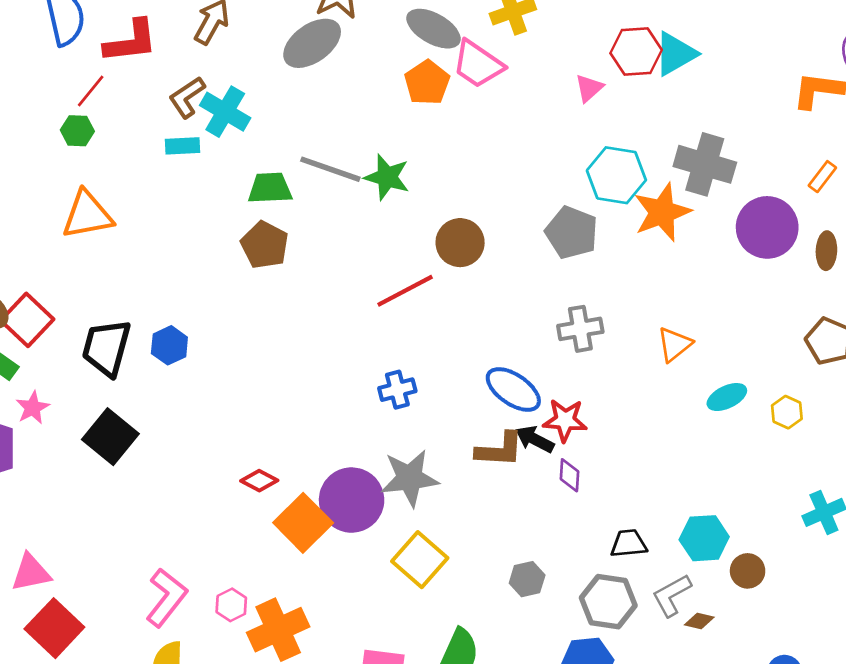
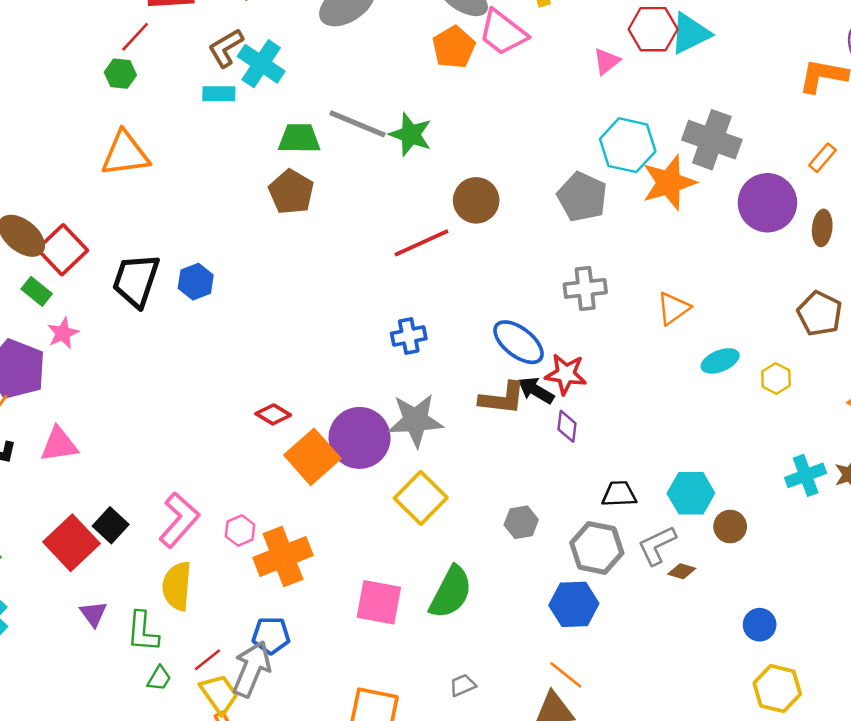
black square: (110, 437) -> (111, 525), moved, size x0.7
pink triangle: (31, 573) -> (59, 445), moved

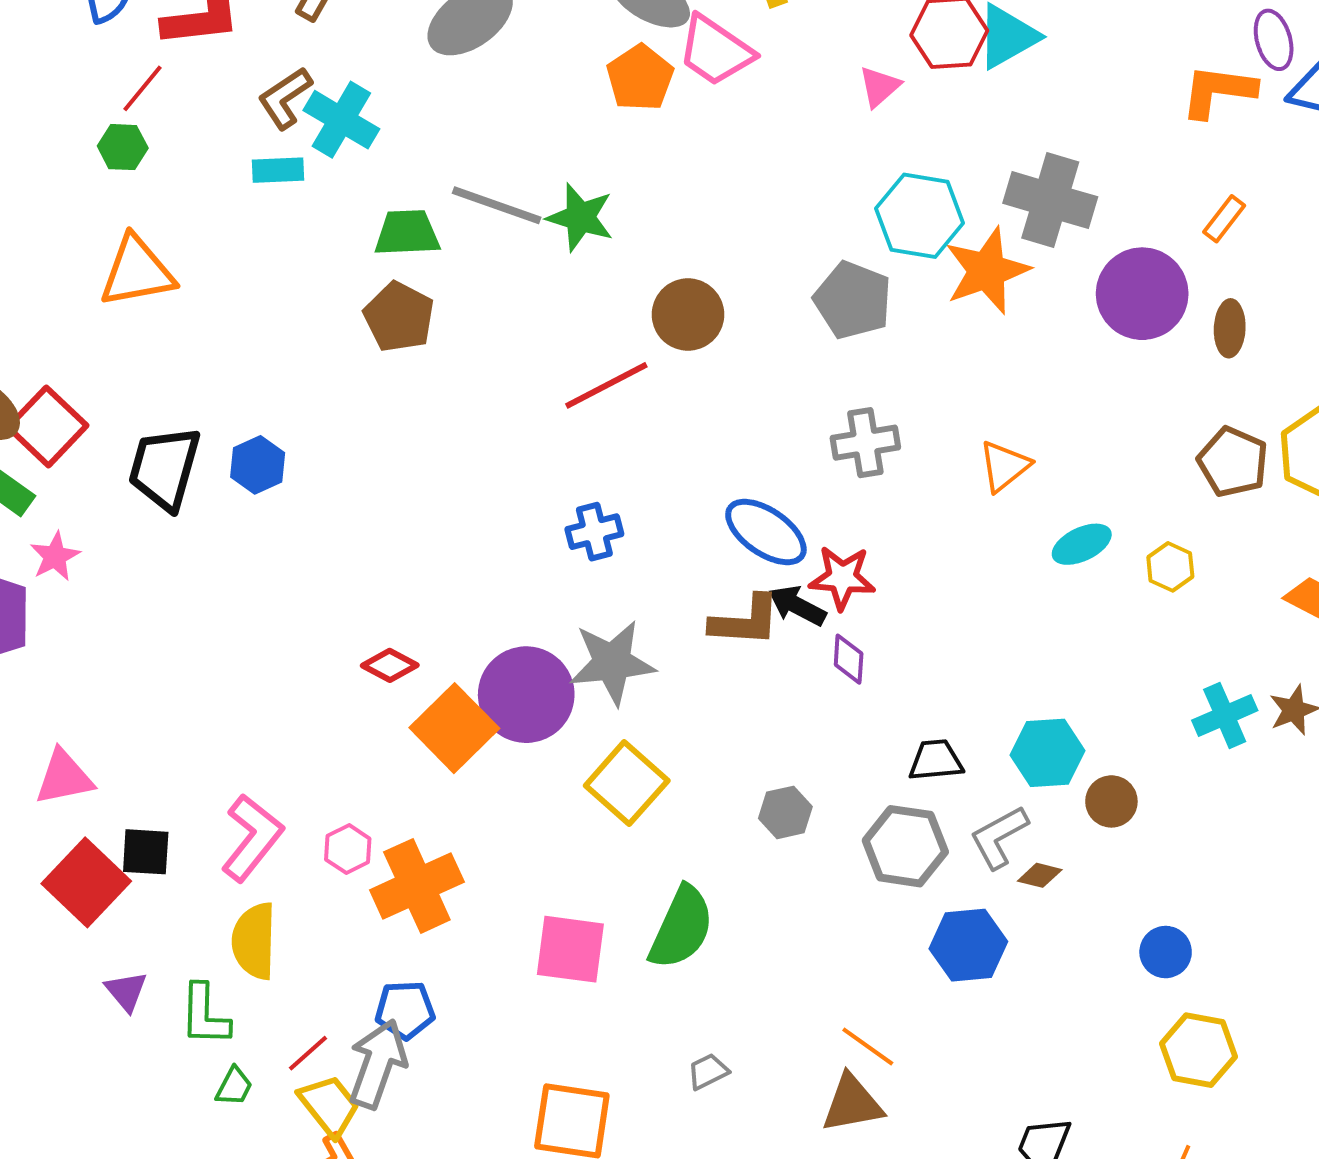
pink triangle: (59, 445) -> (64, 777), moved
black square: (111, 525) -> (146, 852), turned -36
blue hexagon: (574, 604) -> (968, 945), moved

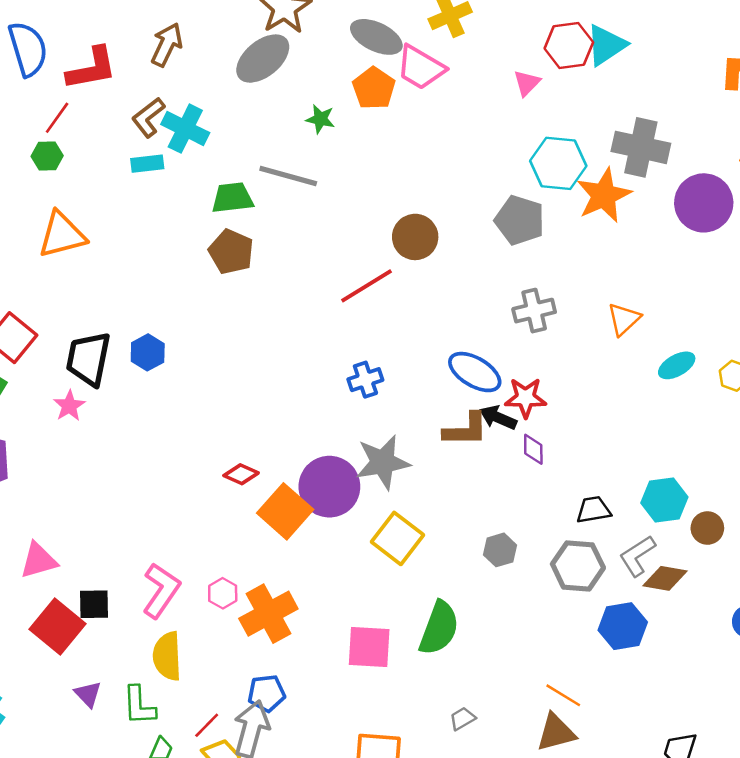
green star: (580, 217) -> (320, 119), moved, size x0.7
pink star: (55, 556) -> (69, 406), moved
brown diamond: (1040, 875) -> (665, 578), size x1.6

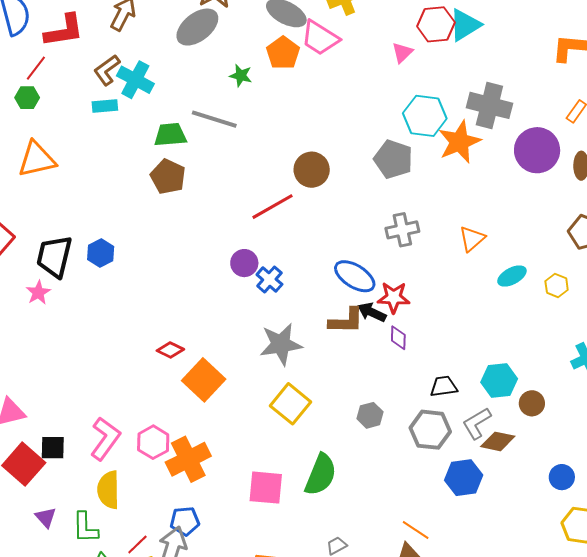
blue cross: (365, 380) -> (269, 279), turned -32
purple circle: (329, 487) -> (244, 263), moved, size x0.6
pink hexagon: (223, 593) -> (153, 442), size x1.4

